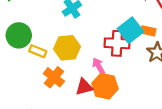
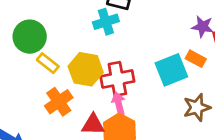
orange rectangle: (148, 31) -> (196, 59), moved
red cross: (117, 43) -> (117, 79), moved, turned -30

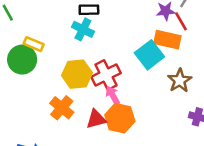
cyan cross: (106, 22) -> (83, 29), turned -30
orange rectangle: (196, 59) -> (167, 40), size x1.5
yellow rectangle: (48, 63) -> (34, 44), moved

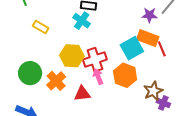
red line: (181, 21) -> (162, 49), moved
green circle: (22, 60) -> (30, 73), moved
brown star: (180, 81) -> (153, 91), moved
orange hexagon: (120, 118) -> (125, 75), moved

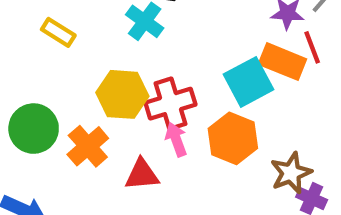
red line: (162, 49) -> (312, 47), moved

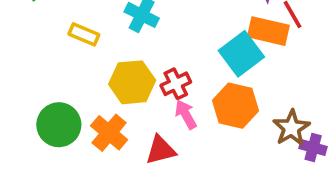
yellow rectangle: (58, 32) -> (84, 34), moved
red cross: (170, 104) -> (176, 84), size x0.7

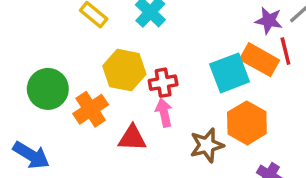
orange hexagon: (235, 106) -> (247, 123), moved
brown star: (291, 128) -> (207, 145), moved

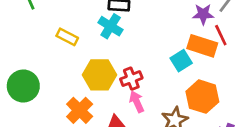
cyan square: (230, 73) -> (181, 61), size x0.7
green circle: (48, 89) -> (23, 86), moved

